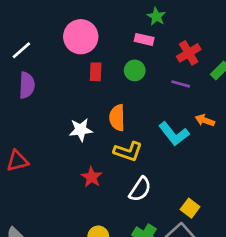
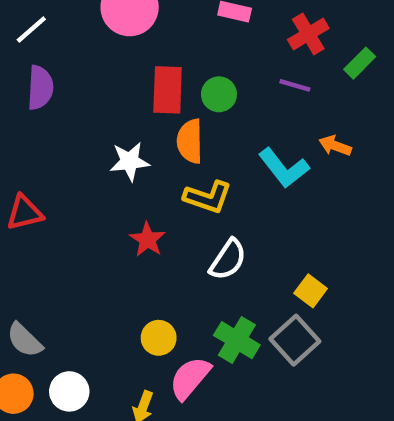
green circle: (135, 70) -> (219, 94), moved
red rectangle: (96, 72) -> (168, 90), moved, size x1.5

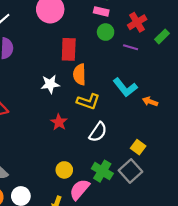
green circle: (219, 94) -> (106, 32), moved
orange arrow: (335, 146) -> (150, 102), moved

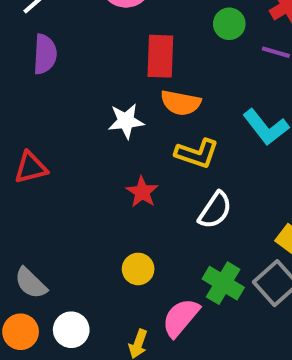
orange semicircle: (79, 74) -> (181, 103), turned -78
yellow circle: (64, 170) -> (138, 269), moved

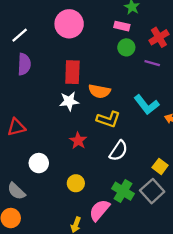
red rectangle: (160, 56) -> (72, 72), moved
white circle: (71, 330) -> (39, 163), moved

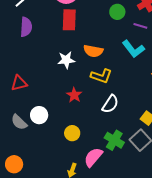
red rectangle: (72, 72) -> (69, 20), moved
cyan L-shape: (147, 105) -> (133, 49), moved
gray semicircle: (16, 191) -> (19, 122), moved

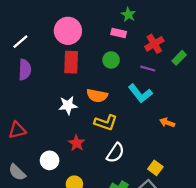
green circle: (117, 12) -> (111, 60), moved
white circle: (39, 115) -> (50, 160), moved

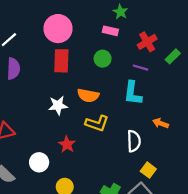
cyan L-shape: (140, 93) -> (133, 93), turned 45
white semicircle: (115, 153) -> (134, 141), moved, turned -36

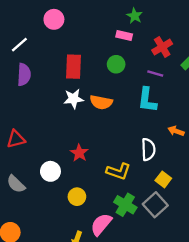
pink circle: (58, 29) -> (54, 19), moved, size x0.7
white star: (58, 105) -> (73, 99), moved
yellow L-shape: (97, 123) -> (118, 171), moved

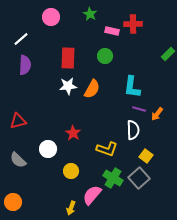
green star: (135, 16) -> (90, 14), moved
red cross: (162, 47) -> (133, 24), moved, turned 30
purple line: (155, 73) -> (139, 109), moved
orange semicircle: (101, 102) -> (92, 89), turned -72
orange arrow: (176, 131) -> (157, 114), turned -72

